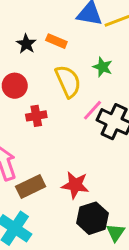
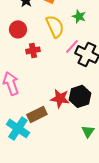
brown rectangle: (31, 186) -> (37, 114), moved
black hexagon: (92, 218) -> (80, 96), moved

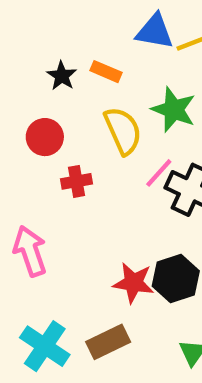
green star: (79, 16) -> (174, 110), size x1.5
brown rectangle: (37, 114) -> (108, 342), moved

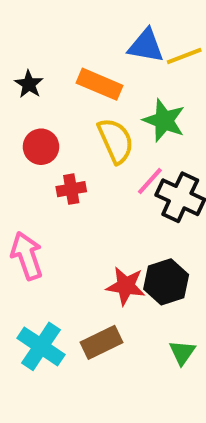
orange rectangle: (106, 72) -> (99, 84), size x1.5
black star: (62, 76) -> (29, 84), moved

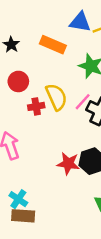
yellow semicircle: (116, 141) -> (56, 97), moved
brown rectangle: (102, 342) -> (23, 216), moved, turned 30
cyan cross: (41, 346) -> (18, 199), size x0.7

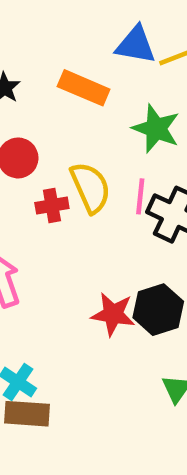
pink line: (83, 102) -> (140, 196), turned -36

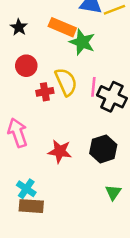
green star: (156, 129) -> (82, 42), moved
red star: (113, 314) -> (60, 151), moved

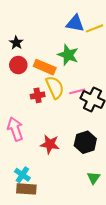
orange rectangle: (62, 27) -> (45, 67), moved
red circle: (26, 66) -> (18, 65), moved
pink line: (93, 87) -> (77, 91), turned 70

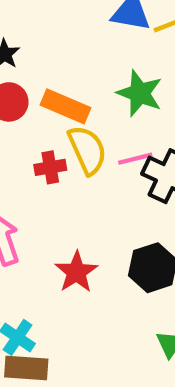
green star: (68, 55) -> (140, 93), moved
red star: (50, 144) -> (76, 272), turned 30

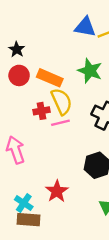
pink line: (135, 159) -> (60, 123), moved
red star: (76, 272) -> (57, 191), moved

